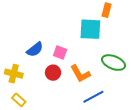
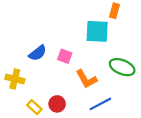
red circle: (53, 73) -> (57, 104), moved
yellow rectangle: (19, 100) -> (34, 107), moved

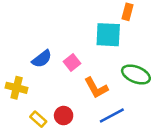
pink square: (65, 56) -> (72, 62), turned 32

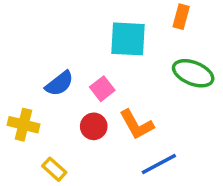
cyan square: (108, 35) -> (128, 39), moved
green ellipse: (136, 75) -> (193, 73), moved
red circle: (64, 116) -> (94, 126), moved

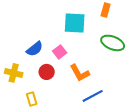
red circle: (94, 126) -> (47, 72), moved
yellow rectangle: (54, 169) -> (32, 99), turned 32

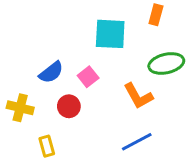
green ellipse: (113, 43) -> (166, 63), turned -35
orange L-shape: (80, 73) -> (138, 96), moved

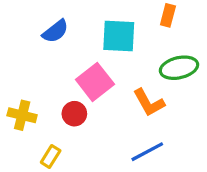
blue semicircle: (51, 72) -> (55, 31), moved
pink square: (88, 77) -> (95, 82), size x1.6
yellow rectangle: (47, 146) -> (51, 156), turned 48

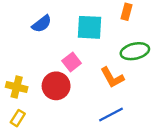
pink square: (95, 82) -> (72, 62), size x0.7
red circle: (74, 114) -> (56, 86), size x1.5
yellow rectangle: (51, 156) -> (18, 118), moved

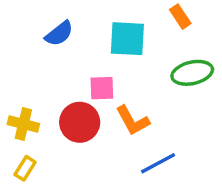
orange rectangle: (127, 12) -> (180, 17), turned -49
pink square: (72, 62) -> (102, 88), turned 36
orange L-shape: (112, 77) -> (133, 121), moved

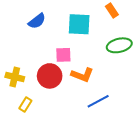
orange L-shape: (133, 121) -> (82, 75), turned -40
yellow rectangle: (25, 168) -> (25, 104), moved

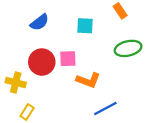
cyan square: (79, 24) -> (85, 26), size x0.7
red circle: (50, 76) -> (42, 62), moved

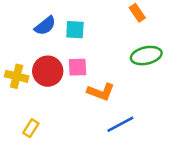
cyan square: (85, 26) -> (75, 30), moved
yellow cross: (16, 82) -> (17, 76), moved

